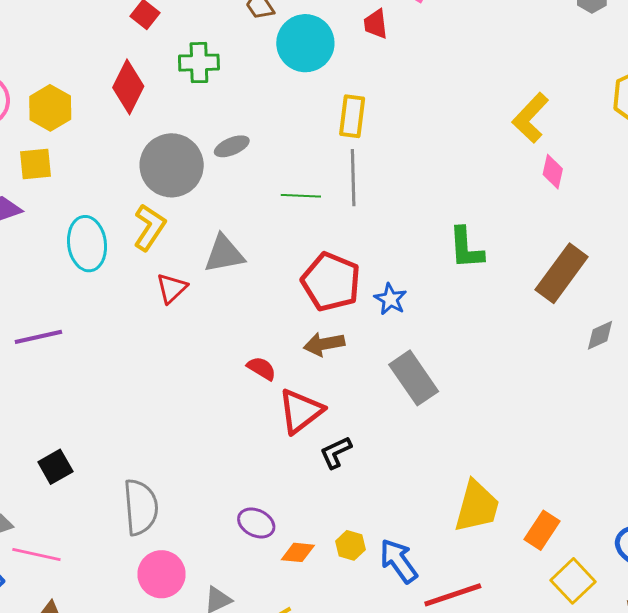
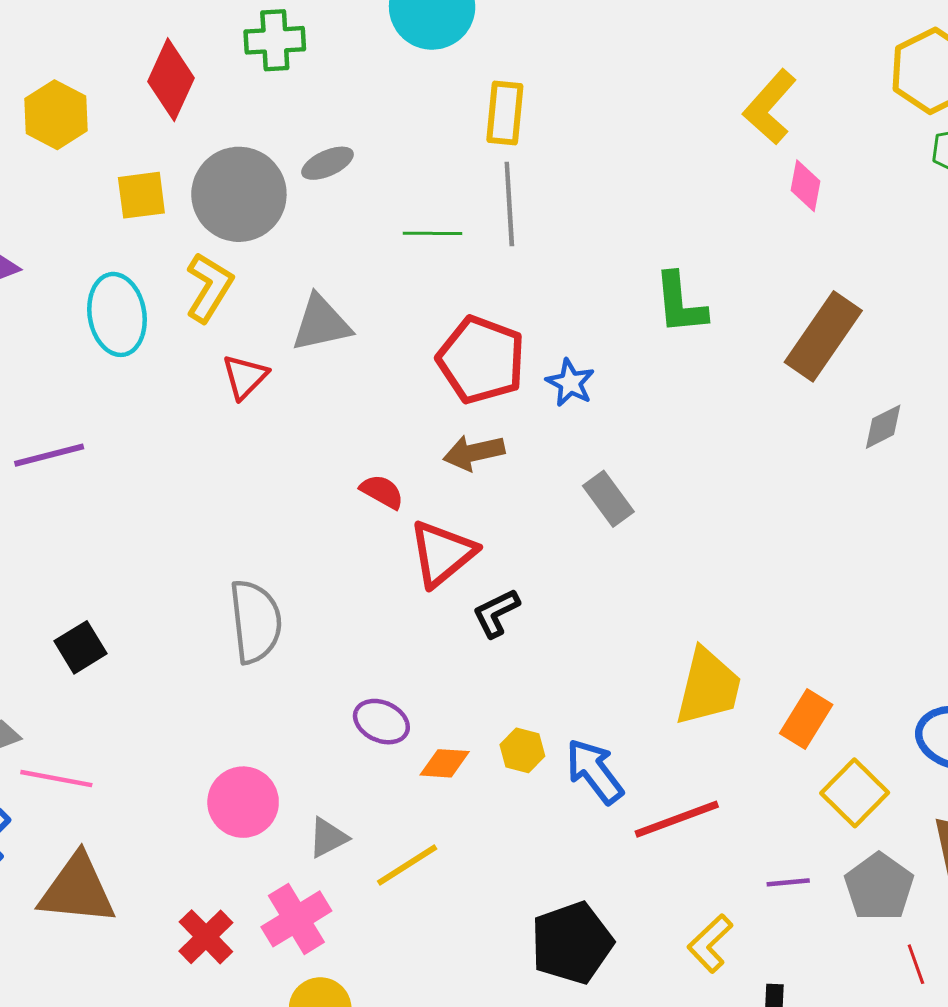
yellow square: (36, 164) -> (141, 195), moved
gray rectangle: (414, 378) -> (608, 499), size x0.7
gray semicircle: (141, 507) -> (255, 622), moved

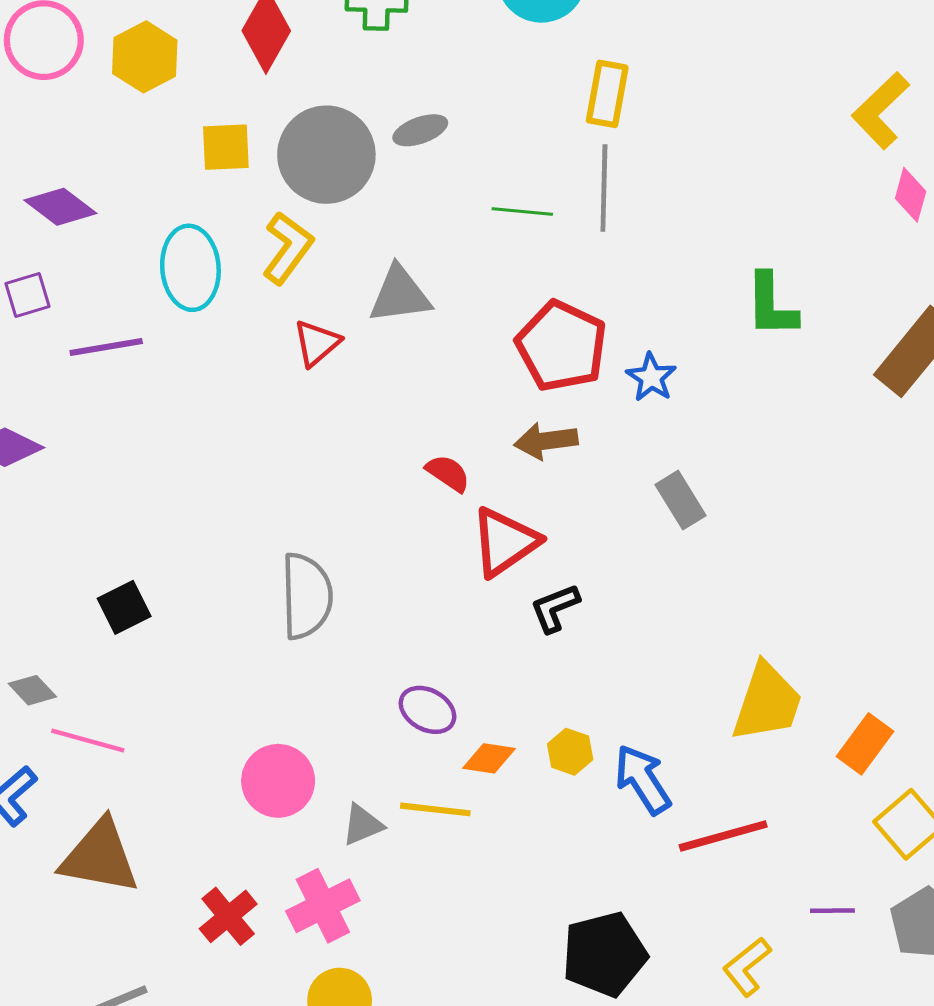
purple line: (49, 455) -> (106, 347), moved
yellow line: (407, 865) -> (435, 809), moved, turned 34

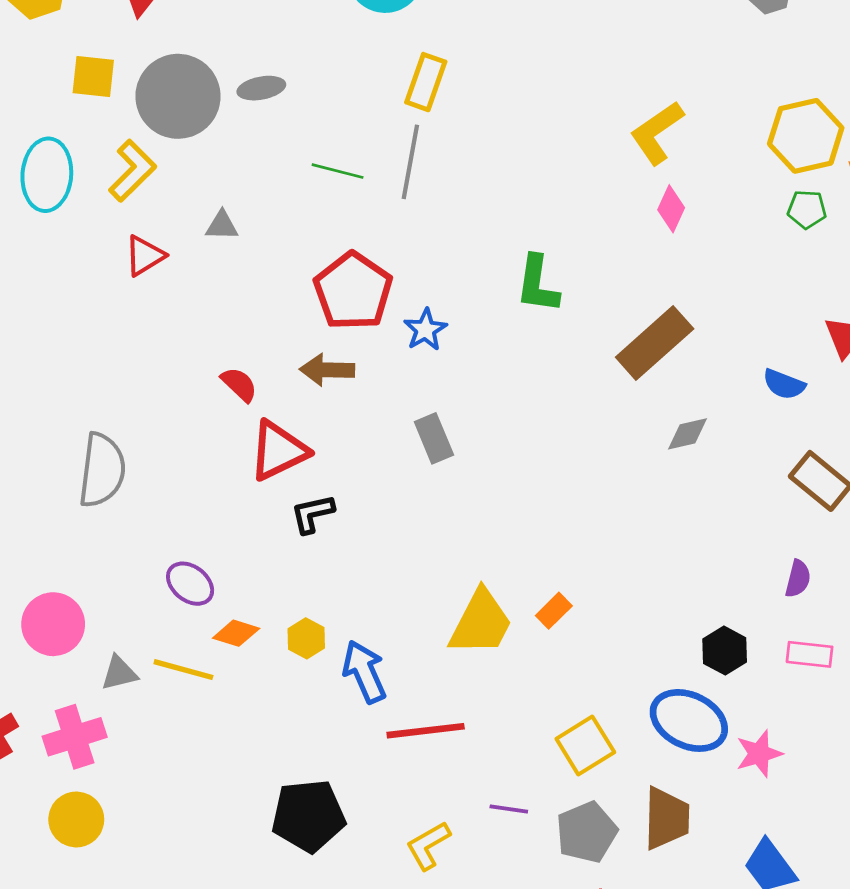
gray triangle: (400, 295) -> (222, 226), size x0.6
orange rectangle: (865, 744) -> (554, 611), moved, size x0.7

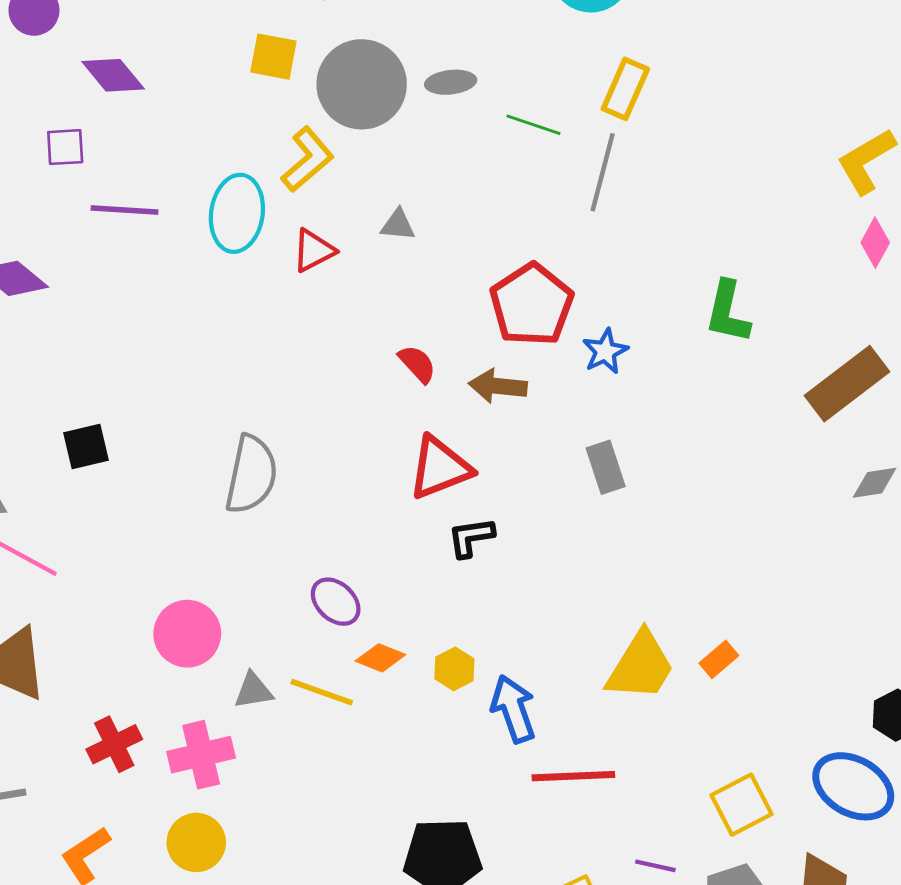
green line: (338, 171) -> (533, 125), moved
cyan ellipse: (47, 175) -> (237, 213), moved
red semicircle: (239, 384) -> (417, 364), moved

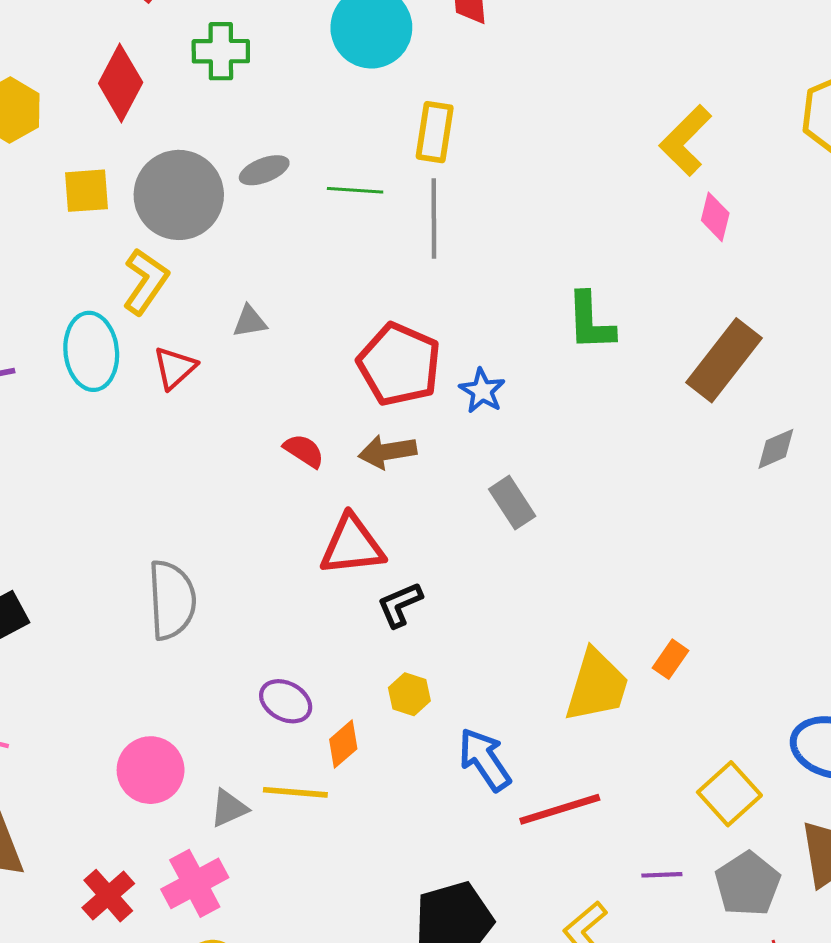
red triangle: (440, 468) -> (352, 545), turned 30
orange diamond: (380, 658) -> (343, 744), turned -48
yellow hexagon: (454, 669) -> (409, 694), moved

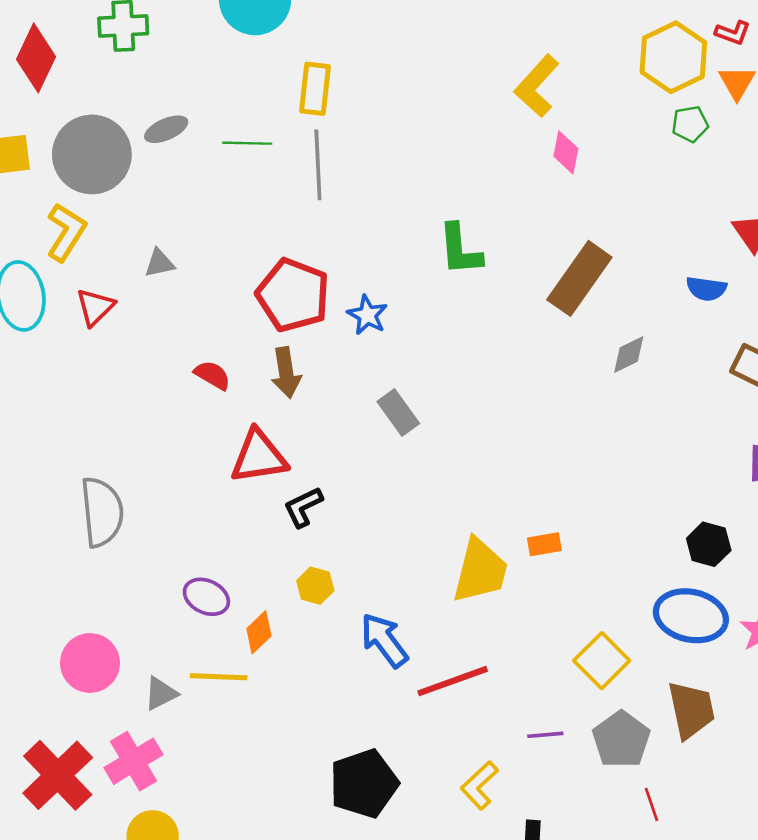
brown arrow: (387, 452) -> (286, 373), turned -87
orange rectangle: (671, 659) -> (544, 544), turned 48
red cross: (108, 896) -> (58, 775), size x1.5

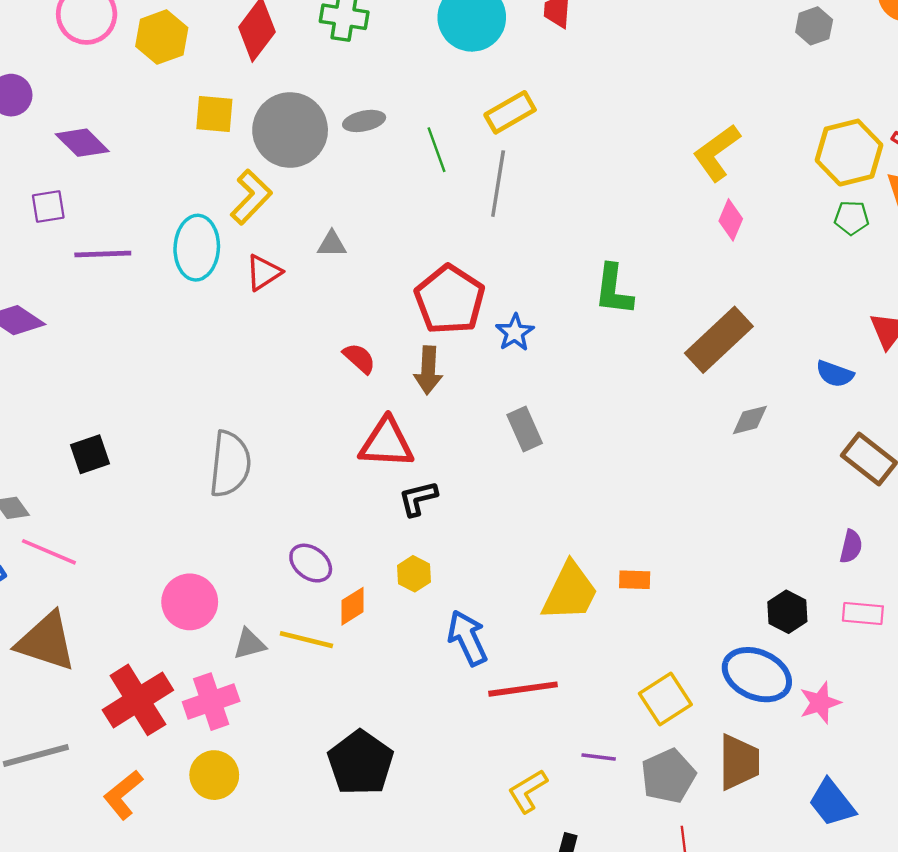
yellow rectangle: (315, 89) -> (510, 112), turned 42
green line: (247, 143) -> (437, 150), turned 57
black pentagon: (364, 784) -> (361, 763), moved, turned -30

